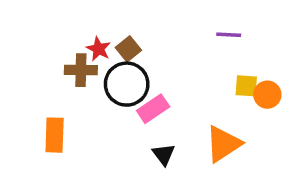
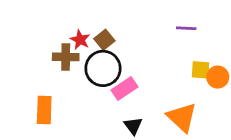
orange triangle: (223, 144) -> (182, 117), turned -44

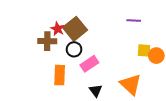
brown square: (104, 40) -> (75, 29), size x1.6
black circle: (103, 68) -> (74, 49), size x0.6
orange rectangle: (44, 110) -> (60, 75), moved

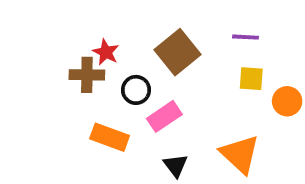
brown square: (75, 29) -> (178, 52), moved
yellow square: (144, 50) -> (251, 79), moved
orange rectangle: (60, 75) -> (110, 137), turned -72

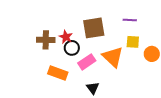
red star: (106, 52) -> (66, 37), moved
brown square: (178, 52) -> (94, 28), turned 30
orange triangle: (240, 154) -> (113, 57), moved

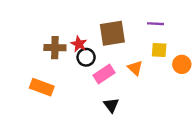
orange triangle: (113, 57) -> (135, 68), size x0.6
orange rectangle: (58, 73) -> (42, 87), moved

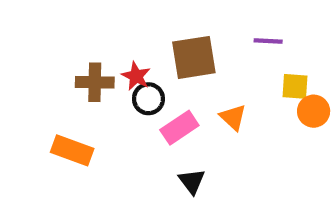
yellow square: (159, 50) -> (295, 86), moved

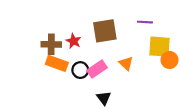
yellow square: (295, 86) -> (159, 47), size x1.5
black circle: (148, 99) -> (80, 70), moved
orange rectangle: (72, 150) -> (57, 63), moved

